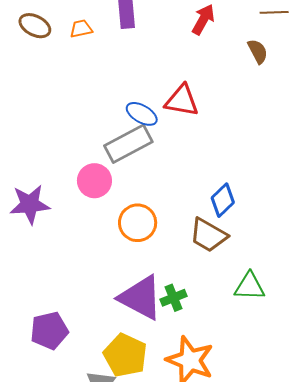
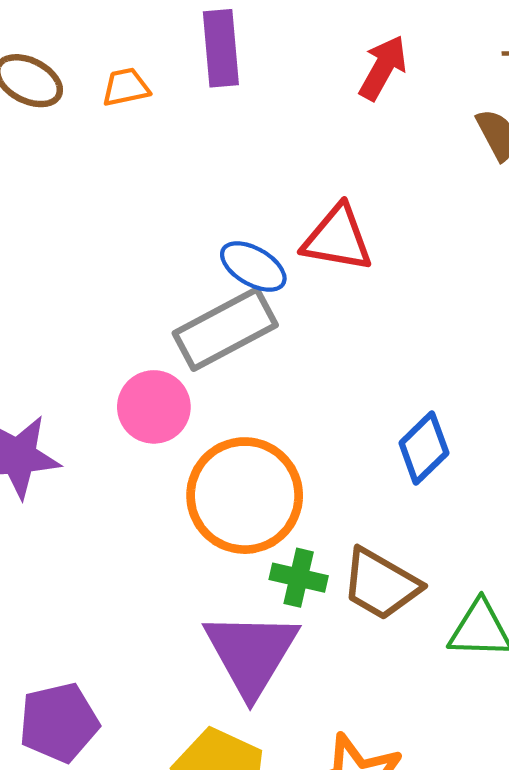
orange circle: (138, 223) -> (245, 496), size x1.4
brown trapezoid: (208, 235) -> (381, 584), moved
purple triangle: (141, 298) -> (251, 653), turned 33
green cross: (174, 298) -> (299, 578), moved, turned 35

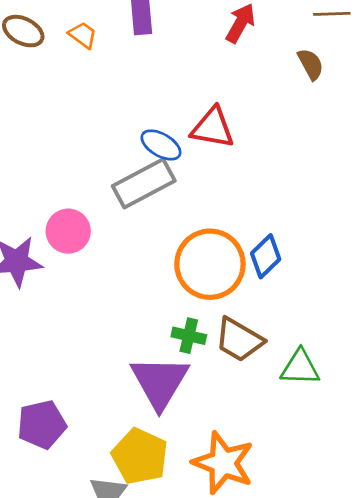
orange trapezoid: (126, 87) -> (83, 35), turned 48
pink circle: (154, 407) -> (68, 231), moved
orange circle: (245, 496) -> (210, 264), moved

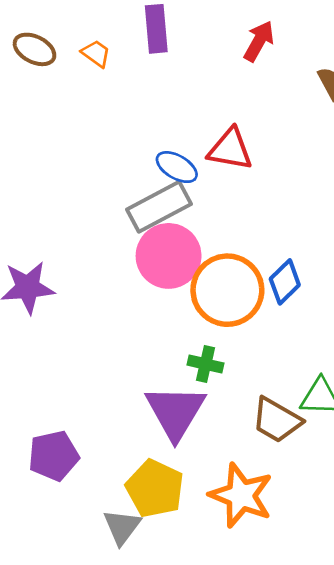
pink circle: (68, 231) -> (169, 256), moved, size x1.4
brown trapezoid: (239, 340) -> (277, 420), moved

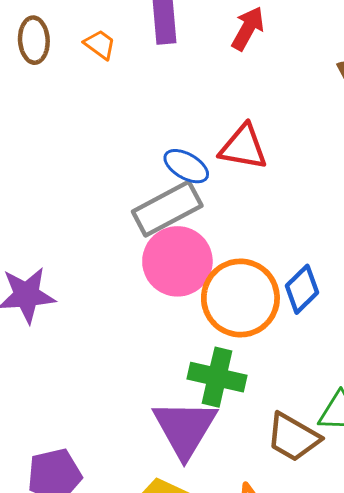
red arrow: (259, 41) -> (248, 28), moved
brown ellipse: (34, 49) -> (34, 40), turned 60
green cross: (205, 364) -> (217, 377), size x1.5

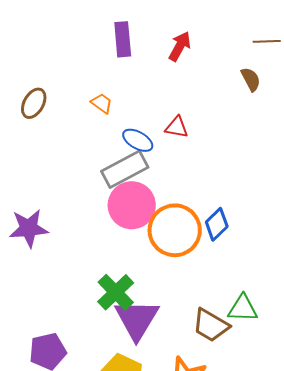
brown ellipse: (34, 40) -> (34, 103), moved, turned 32
orange trapezoid: (100, 45) -> (102, 103), moved
red triangle: (243, 147) -> (177, 127), size x0.7
green cross: (217, 377) -> (116, 292), moved, turned 33

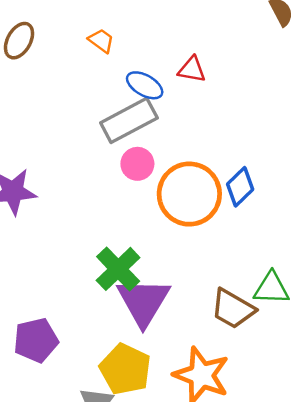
pink circle: (132, 205) -> (137, 164), size x0.6

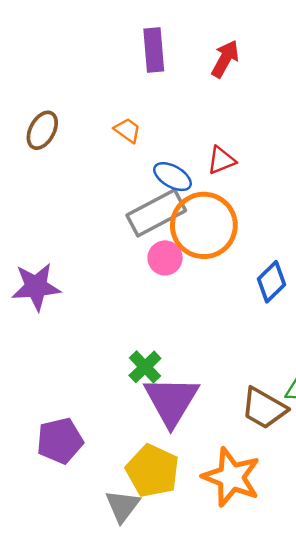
red triangle: (192, 70) -> (221, 160), turned -32
orange circle: (189, 194) -> (204, 225), moved
green cross: (118, 269) -> (145, 367), size x0.7

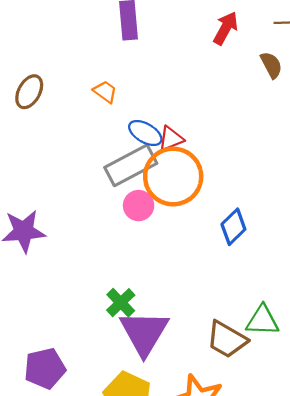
red arrow: (225, 59) -> (226, 28), moved
red triangle: (221, 160) -> (171, 139), moved

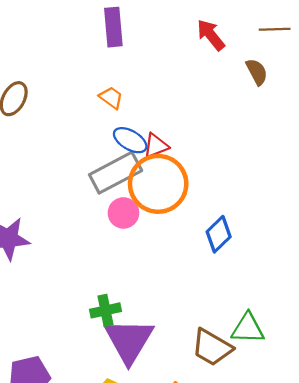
red arrow: (226, 28) -> (211, 35), turned -68
orange trapezoid: (105, 92) -> (111, 98), moved
green cross: (121, 303) -> (106, 310), turned 32

